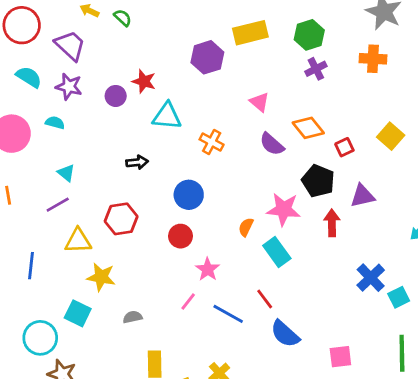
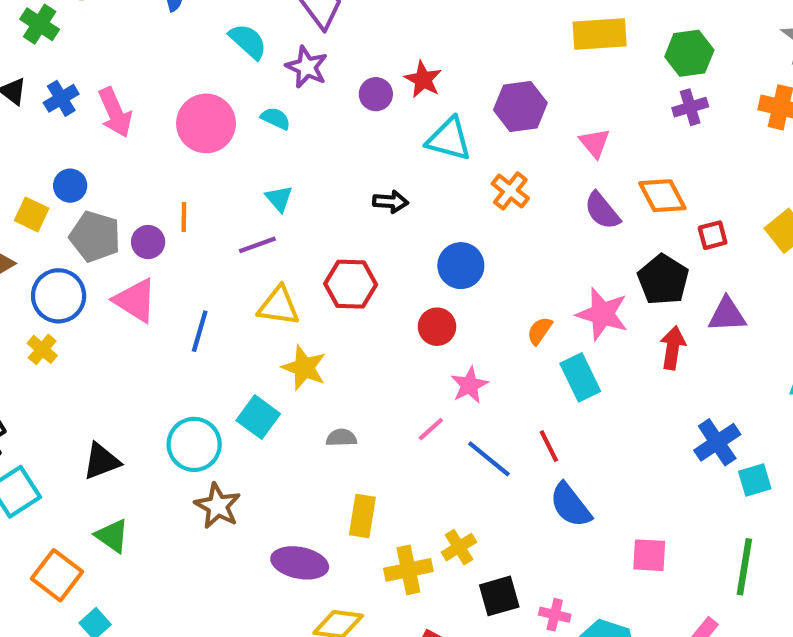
purple hexagon: (207, 57) -> (520, 106), moved

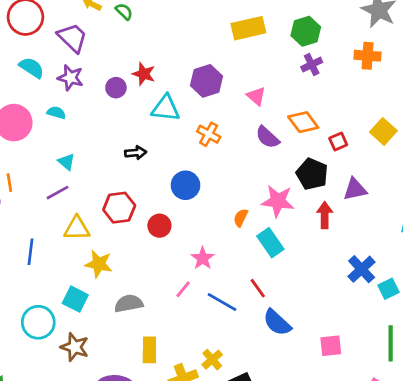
red circle: (437, 327) -> (159, 226), moved
gray semicircle: (341, 438) -> (129, 304), size x1.5
brown star: (218, 506) -> (75, 347), moved

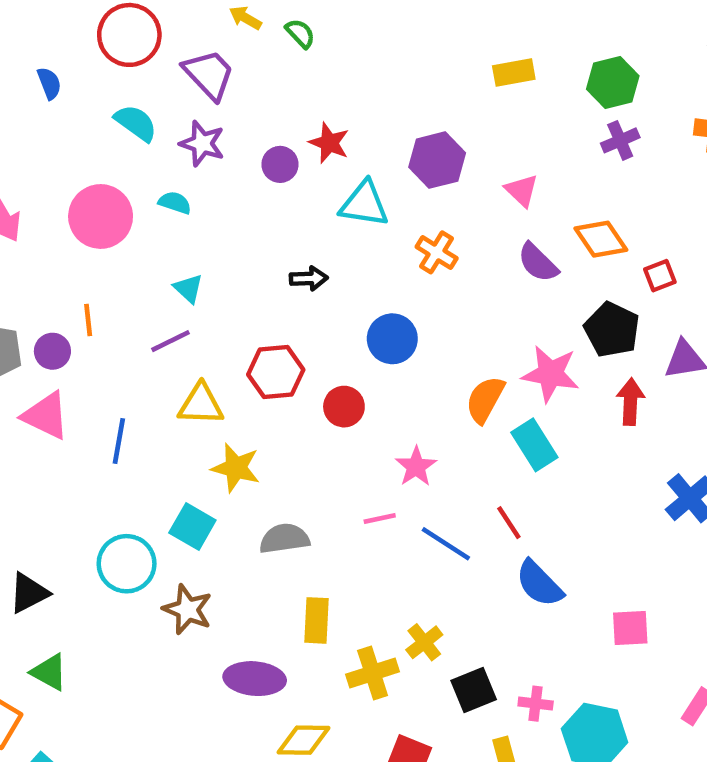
yellow rectangle: (248, 28) -> (514, 72), size x0.7
orange semicircle: (241, 218) -> (485, 399), size x1.5
pink line: (183, 289) -> (380, 519), turned 36

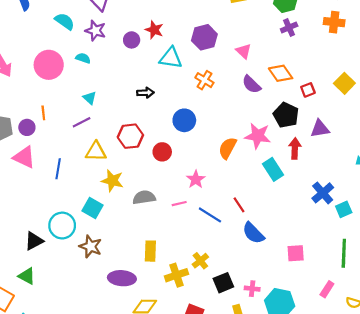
cyan rectangle: (534, 445) -> (273, 169), moved
gray semicircle: (284, 539) -> (144, 197), moved
black triangle: (29, 593) -> (34, 241), moved

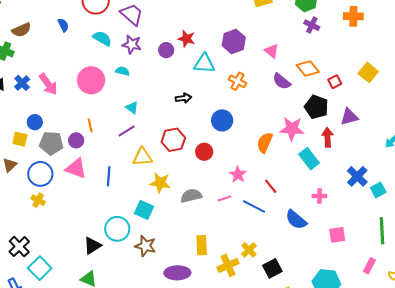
purple cross: (289, 28) -> (312, 25), turned -35
red line: (239, 205) -> (271, 186), moved
pink cross: (252, 289) -> (319, 196), moved

